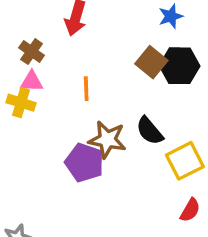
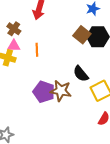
orange line: (86, 89) -> (37, 50), moved
brown star: (107, 140) -> (61, 91), moved

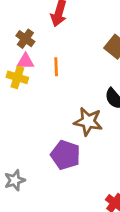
purple pentagon: (44, 92) -> (65, 155), moved

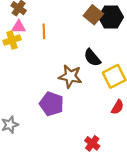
yellow cross: (17, 77) -> (12, 40), turned -35

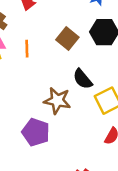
brown square: (93, 15) -> (67, 39), moved

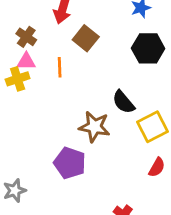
brown square: (67, 39) -> (86, 38), moved

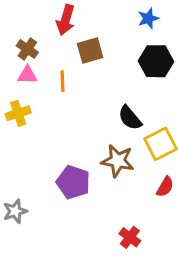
brown square: (86, 38) -> (90, 51), turned 35
yellow cross: (18, 79) -> (18, 113), moved
brown star: (94, 127) -> (118, 161), moved

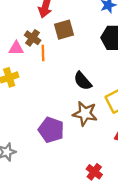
brown cross: (27, 49) -> (33, 38), moved
black semicircle: (130, 118) -> (83, 81), moved

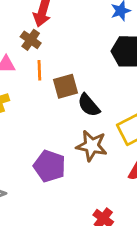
brown square: (64, 30) -> (65, 86), moved
brown cross: (33, 38) -> (31, 40), moved

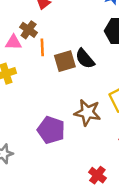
brown cross: (31, 40) -> (29, 30), moved
black semicircle: (89, 105) -> (85, 59), moved

